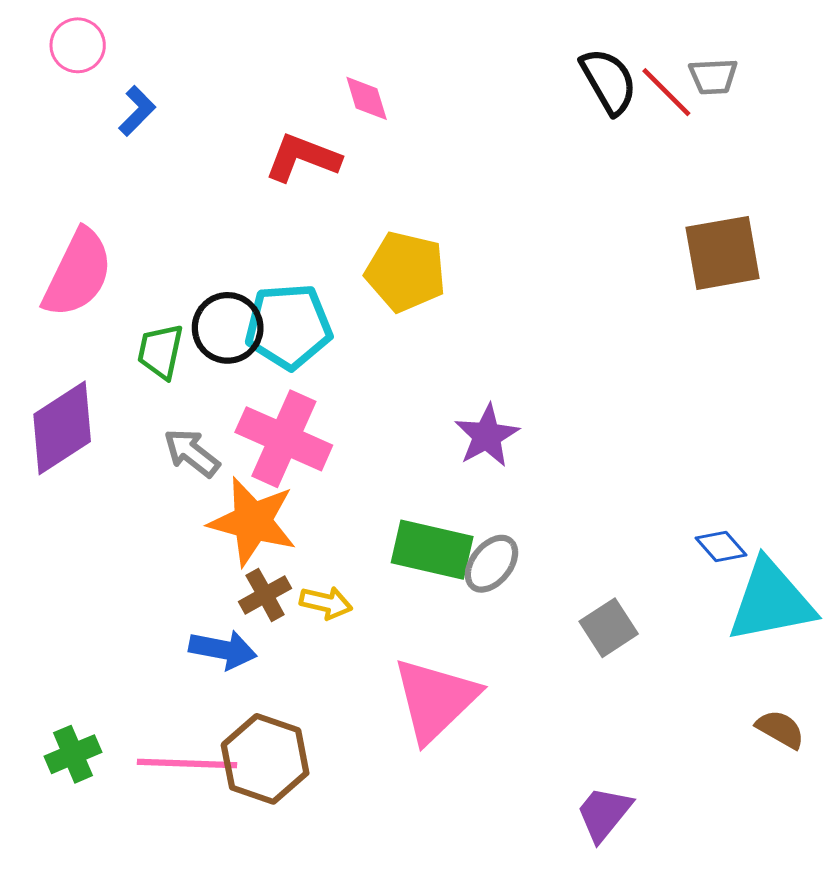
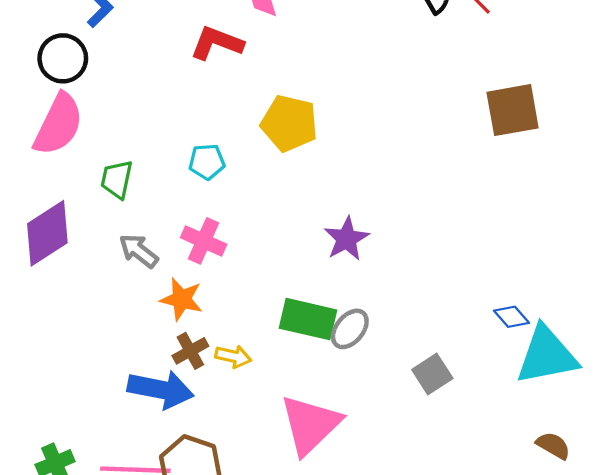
cyan pentagon: (288, 326) -> (207, 162), size x0.6
black circle: (228, 328) -> (63, 58), moved
pink cross: (284, 439) -> (204, 241), size x0.7
orange star: (253, 522) -> (182, 299), size x0.7
blue arrow: (223, 650) -> (161, 389), size x1.4

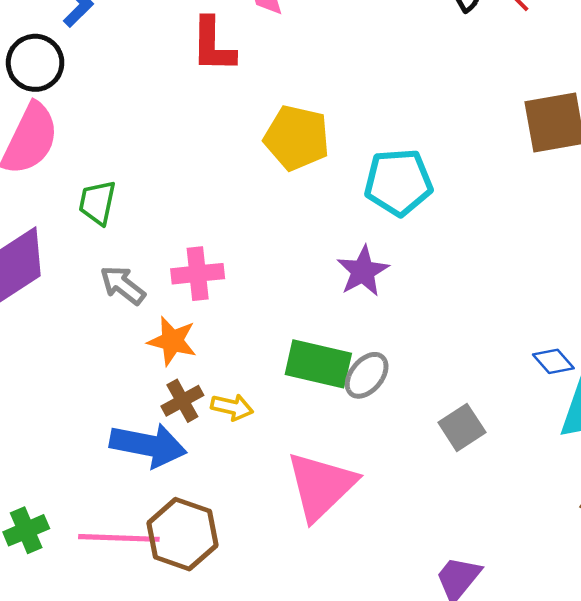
red L-shape: (217, 43) -> (213, 45), turned -110
cyan pentagon: (207, 162) -> (398, 182), moved, size x1.6
pink cross: (204, 241) -> (198, 274), turned -30

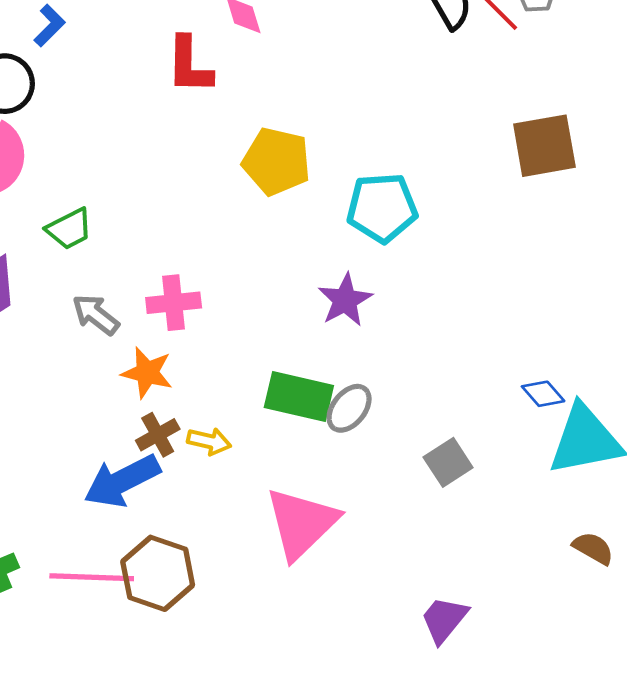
green trapezoid: (97, 203) -> (69, 229), turned -129
blue arrow: (148, 445) -> (122, 481), turned 142

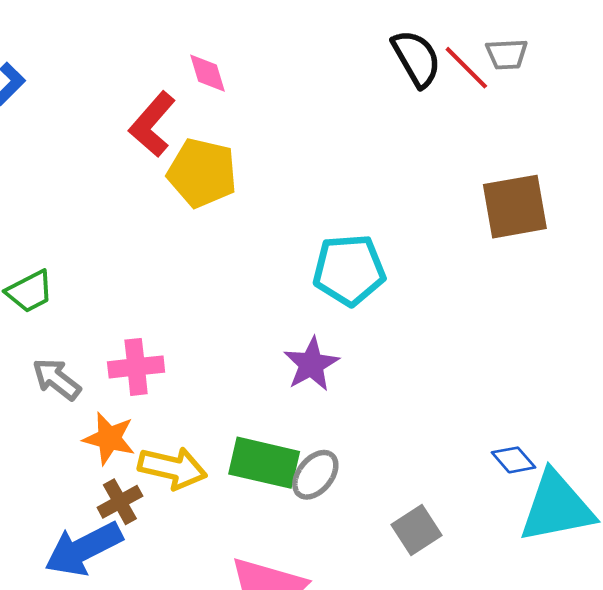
red L-shape: (189, 65) -> (152, 124), turned 40
yellow pentagon: (276, 161) -> (202, 173), moved
yellow arrow: (209, 441) -> (172, 468), moved, size x1.5

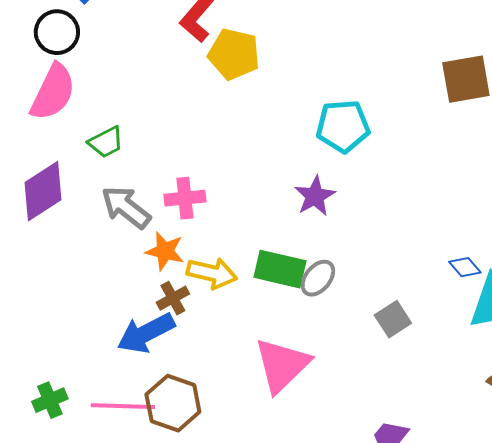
gray arrow: (57, 379) -> (126, 207), size x1.4

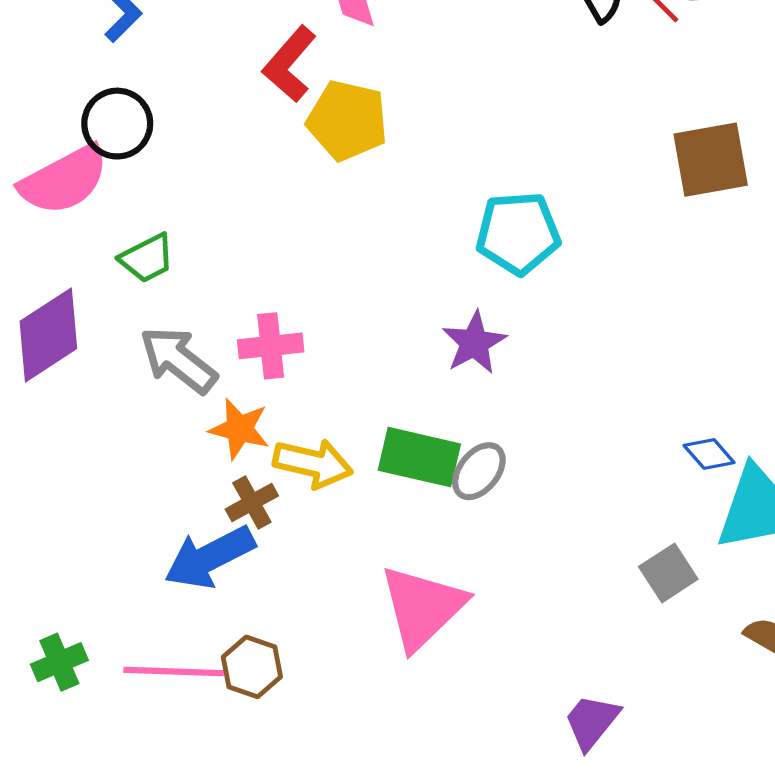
black circle: (57, 32) -> (117, 124), moved
pink semicircle: (53, 92) -> (64, 180), turned 36
gray square: (393, 319) -> (668, 573), moved
brown hexagon: (173, 403) -> (252, 667), size x0.7

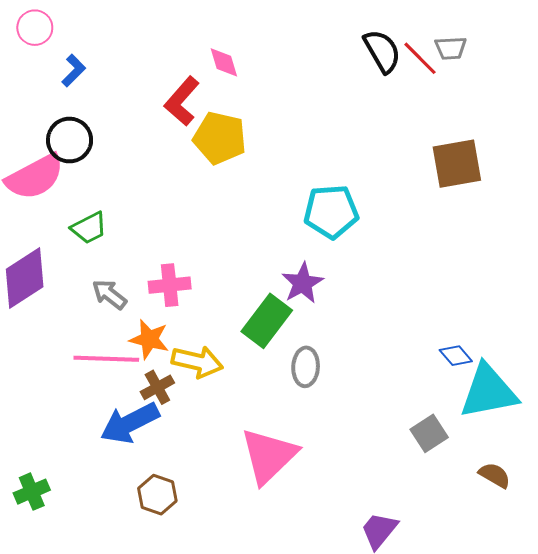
gray arrow: (178, 360) -> (109, 294), size x0.7
green rectangle: (419, 457) -> (267, 321), moved, turned -66
gray ellipse: (479, 471) -> (306, 367), turned -36
pink line: (174, 672) -> (106, 359), moved

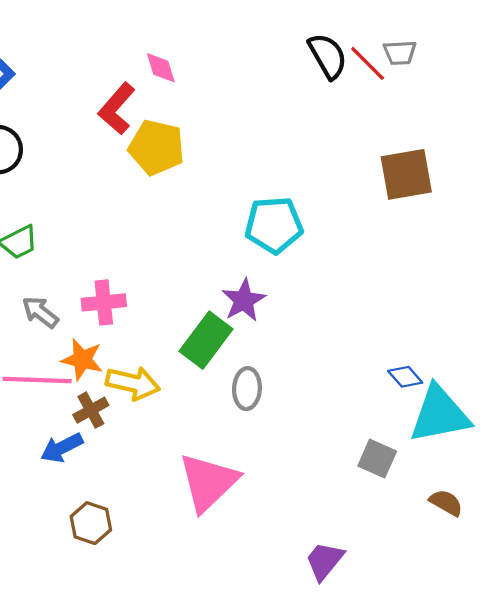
blue arrow: (130, 423) -> (62, 448), size x0.7
gray square: (429, 433) -> (377, 459), turned -33

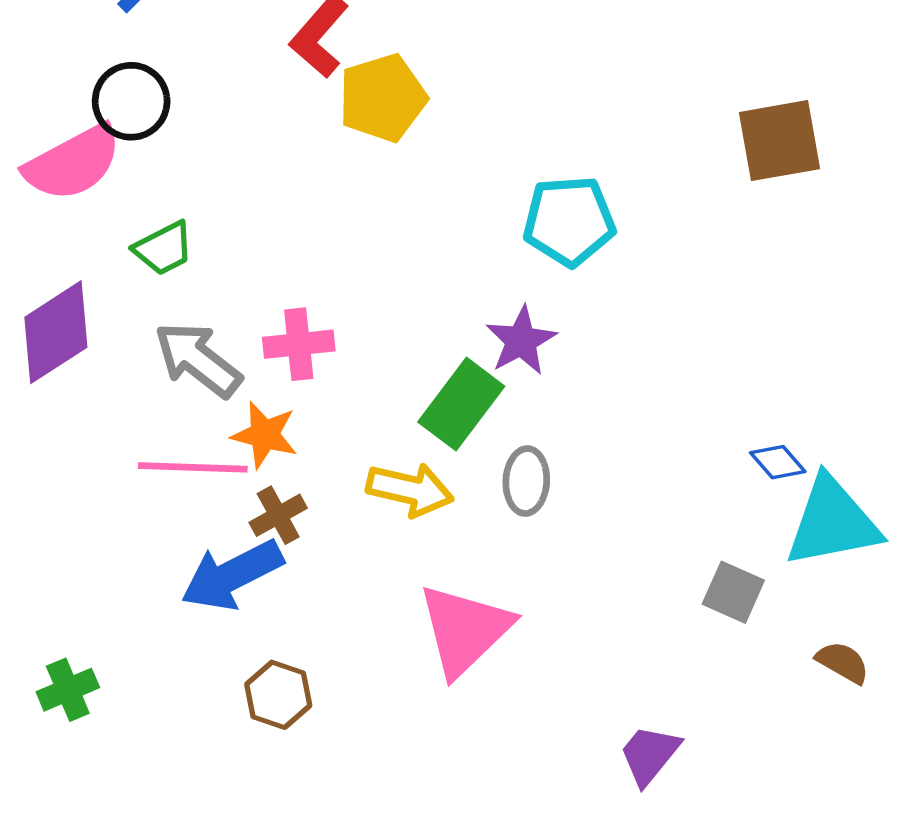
yellow pentagon: (157, 147) -> (383, 98), turned -30
gray arrow: (40, 312) -> (198, 360), size x1.5
yellow arrow: (133, 383) -> (410, 490), moved
blue arrow: (62, 448) -> (232, 575), size x1.5

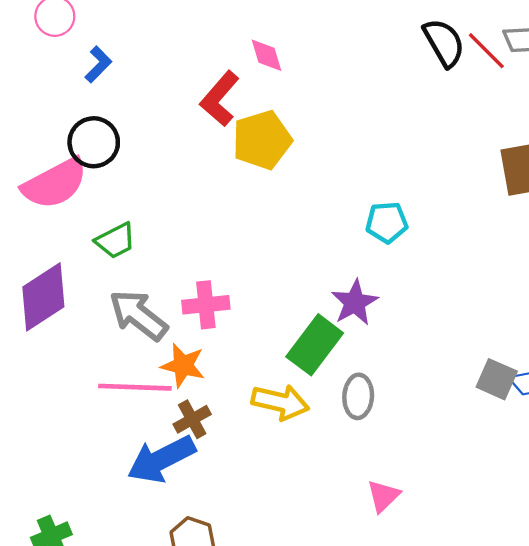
cyan pentagon: (569, 221) -> (387, 222), size x0.7
gray square: (733, 592) -> (497, 379), moved
pink triangle: (465, 630) -> (383, 496), moved, size x0.5

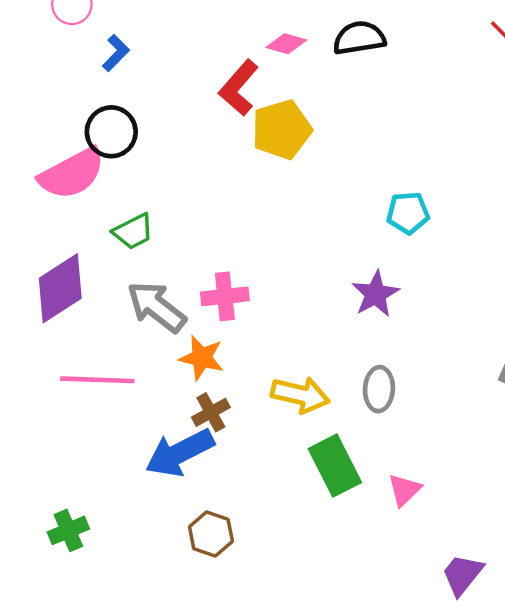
black semicircle: (444, 43) -> (359, 38), moved, turned -69
pink diamond: (267, 55) -> (286, 44), turned -57
green rectangle: (315, 345) -> (335, 466), moved, turned -64
pink line: (135, 387) -> (97, 380), moved

